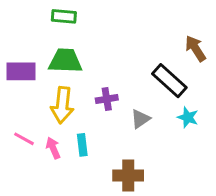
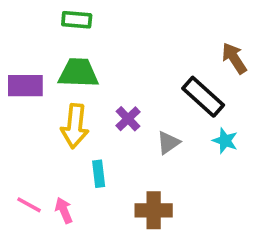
purple cross: (107, 99) -> (128, 119), turned -35
pink line: (24, 139) -> (29, 205), moved
pink arrow: (53, 148) -> (64, 210), moved

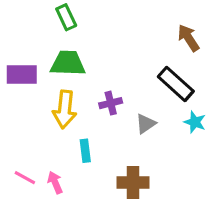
green rectangle: (77, 20) -> (66, 17), turned 60
brown arrow: (234, 58) -> (188, 38), moved
purple cross: (128, 119) -> (111, 103), turned 30

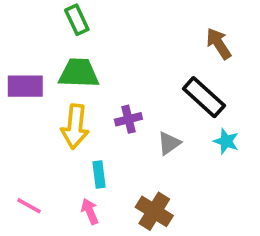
pink arrow: (55, 182) -> (90, 211), moved
brown cross: (133, 182) -> (154, 211), turned 32

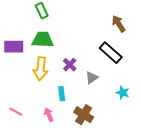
purple cross: (128, 119) -> (70, 65), turned -32
cyan star: (226, 141) -> (123, 93), moved
cyan rectangle: (99, 174) -> (62, 94), moved

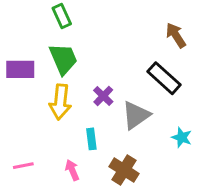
green trapezoid: (43, 40) -> (63, 59), turned 65
gray triangle: (92, 78) -> (136, 115), size x1.5
pink line: (16, 112) -> (23, 166), turned -40

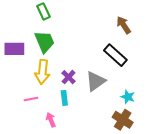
purple cross: (103, 96) -> (68, 77), moved
pink line: (23, 166) -> (31, 99), moved
brown cross: (124, 170) -> (123, 120), moved

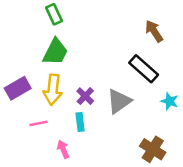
green trapezoid: (45, 42) -> (55, 52), turned 50
purple rectangle: (14, 49) -> (18, 88), moved, turned -30
cyan star: (128, 97) -> (170, 101), moved

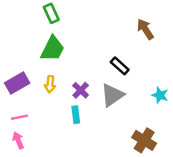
black rectangle: (144, 69) -> (120, 66), moved, size x0.7
yellow arrow: (53, 90) -> (50, 84), size x0.6
pink line: (38, 123) -> (20, 117), moved
pink arrow: (63, 149) -> (18, 140), moved

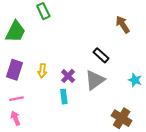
green trapezoid: (52, 49) -> (15, 32), moved
purple rectangle: (17, 83) -> (14, 70), turned -42

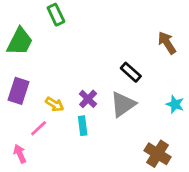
brown arrow: (123, 24) -> (167, 43), moved
yellow arrow: (42, 71) -> (55, 104), moved, turned -64
pink line: (16, 99) -> (39, 128), moved, turned -32

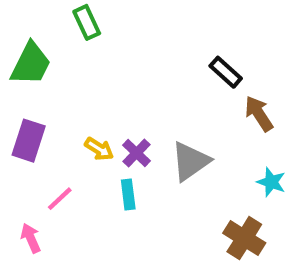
brown arrow: (167, 43) -> (259, 114), moved
black rectangle: (131, 72) -> (226, 72), moved
yellow arrow: (55, 104) -> (99, 149), moved
cyan star: (175, 104) -> (271, 182), moved

